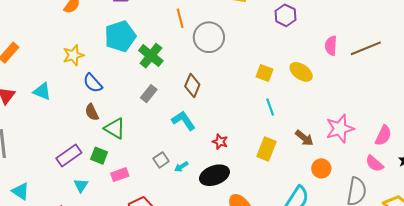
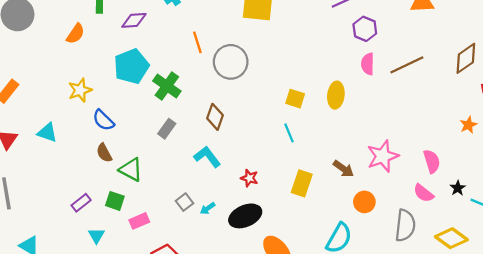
purple hexagon: (286, 15) -> (365, 29), moved
yellow ellipse: (301, 72) -> (336, 95), turned 65
cyan line: (270, 107) -> (289, 133), moved
pink semicircle: (383, 135) -> (432, 161), turned -40
purple rectangle: (69, 156) -> (81, 203), size x0.7

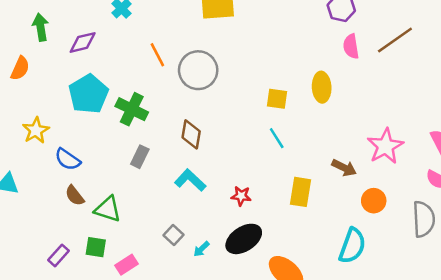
cyan arrow: (208, 208) -> (201, 249), moved

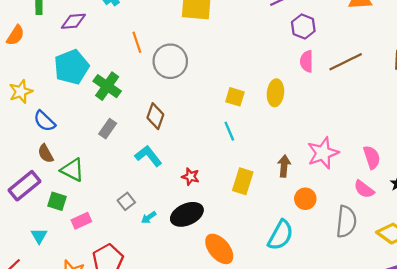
brown arrow: (344, 168) -> (284, 166), turned -120
purple rectangle: (58, 255) -> (24, 186), moved, size x1.6

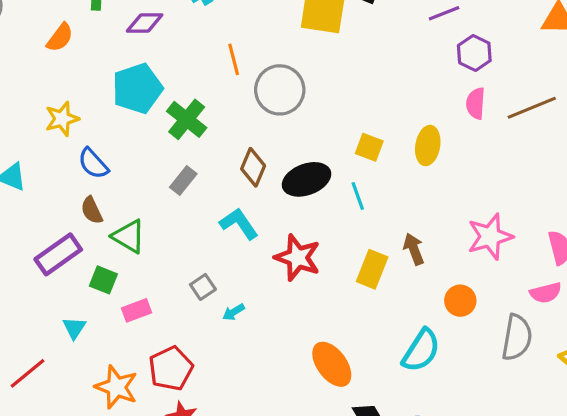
brown arrow: (284, 166) -> (414, 249), moved, turned -30
red star: (191, 177) -> (298, 258), size x1.8
pink semicircle: (364, 189) -> (546, 293), turned -55
black ellipse: (187, 214) -> (307, 179), moved

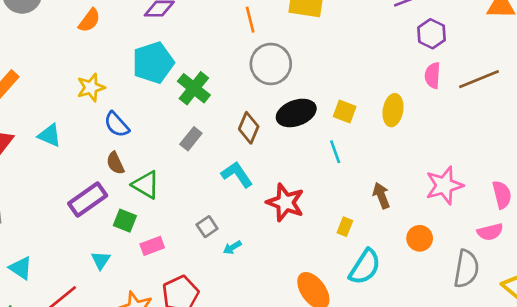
orange line: (234, 59) -> (250, 20), moved
black ellipse: (307, 179) -> (296, 113), moved
yellow rectangle: (372, 269) -> (345, 227), moved, size x0.6
cyan semicircle: (421, 350) -> (365, 267), moved

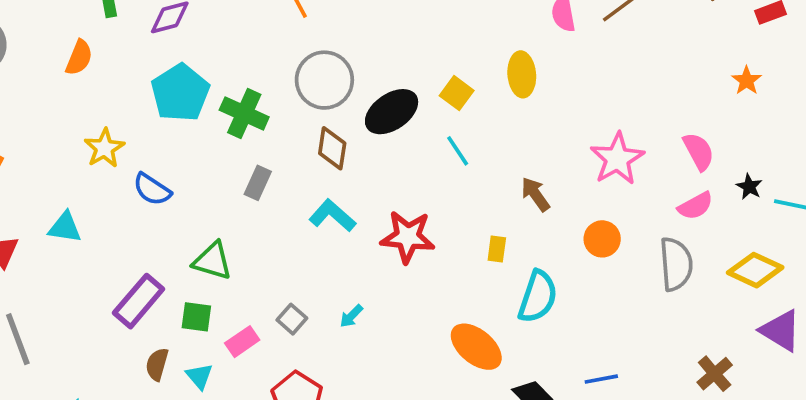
gray circle: (271, 64) -> (324, 80), moved
yellow square: (345, 112) -> (457, 93), turned 30
brown semicircle: (115, 163) -> (157, 364), moved, turned 55
gray square: (207, 227) -> (292, 319), moved
cyan triangle: (101, 260) -> (199, 376), moved

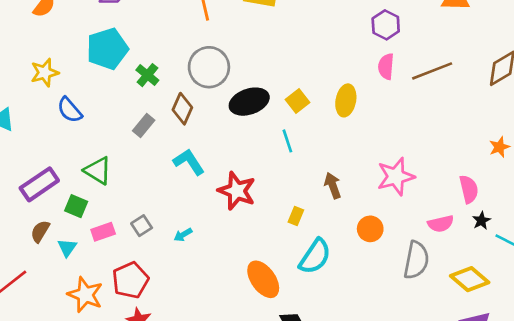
green cross: (244, 113) -> (147, 75), size x0.7
brown diamond: (332, 148) -> (182, 109), moved
pink semicircle: (699, 151) -> (469, 189), moved

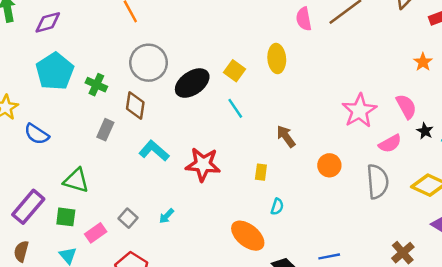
pink star: (396, 177) -> (359, 111), moved
brown semicircle: (40, 231) -> (21, 251), moved
cyan semicircle: (315, 257) -> (277, 207), moved, size x0.5

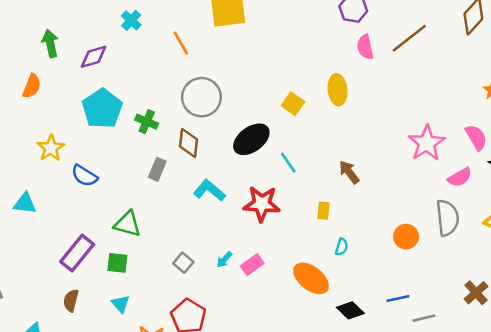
black ellipse: (192, 83) -> (251, 139), moved
cyan line: (235, 108) -> (288, 163), moved
orange circle: (329, 165) -> (406, 237), moved
pink rectangle: (96, 233) -> (252, 265), moved

